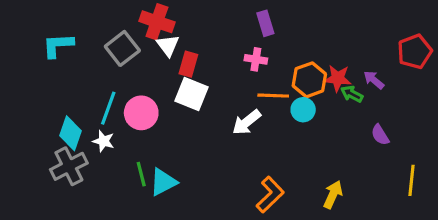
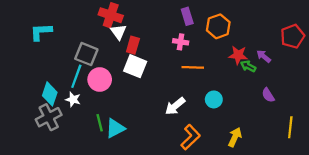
gray square: (122, 48) -> (86, 54), moved, turned -30
orange hexagon: (309, 80) -> (218, 26), moved
cyan circle: (303, 110) -> (214, 99), moved
white arrow: (247, 122) -> (175, 106), moved

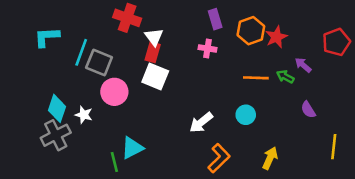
white triangle: (118, 32) -> (154, 37), moved
red star: (238, 55) -> (276, 37), moved, turned -30
orange line: (193, 67) -> (256, 78), moved
cyan line: (76, 76) -> (81, 52), moved
green line: (100, 123) -> (114, 162), moved

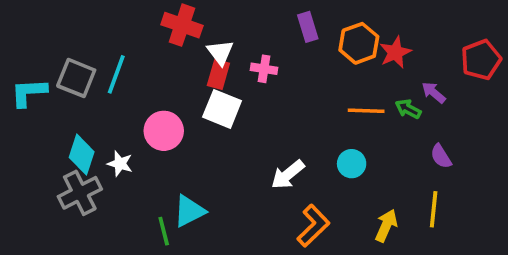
cyan L-shape: (47, 37) -> (29, 93), moved
pink cross: (207, 48) -> (264, 69), moved
gray square: (99, 62) -> (76, 78), moved
yellow line: (334, 147) -> (434, 209), moved

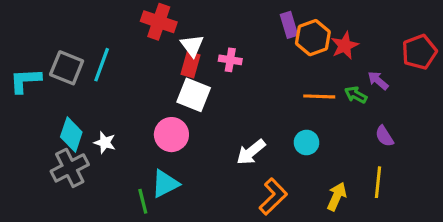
purple rectangle: (308, 27) -> (289, 25), moved
pink circle: (164, 131) -> (171, 135), moved

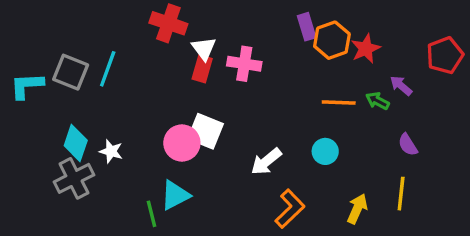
pink cross: (230, 60) -> (244, 64), size x1.4
white square: (194, 95) -> (205, 131), moved

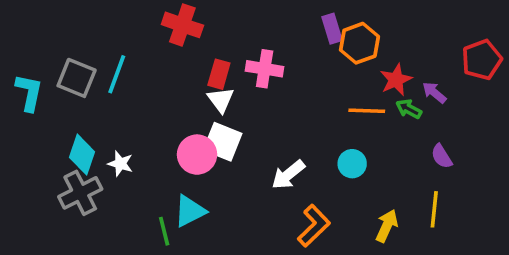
white triangle: (204, 49) -> (221, 100), moved
red star: (366, 49) -> (396, 80), moved
cyan L-shape: (27, 86) -> (29, 92), turned 105

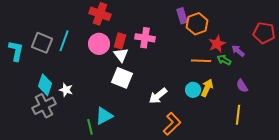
red pentagon: (482, 60) -> (264, 33), turned 30
pink circle: (197, 155) -> (99, 44), moved
yellow arrow: (387, 226) -> (207, 88), moved

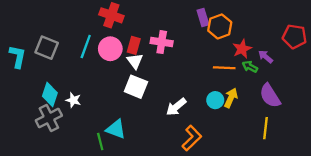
cyan line: (64, 41) -> (86, 47), moved
purple semicircle: (242, 86) -> (270, 96), size x1.6
cyan triangle: (104, 116) -> (116, 129), turned 48

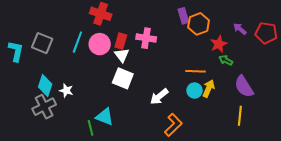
purple arrow: (266, 57) -> (240, 29), moved
orange line: (224, 68) -> (196, 71), moved

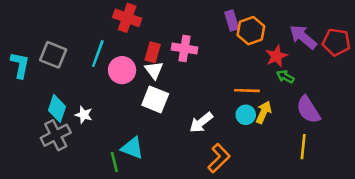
purple arrow: (240, 29) -> (303, 37), size x1.6
pink circle: (100, 44) -> (122, 70), moved

